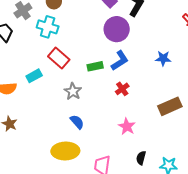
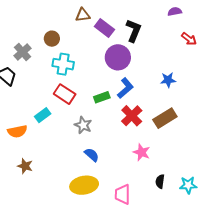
cyan cross: (48, 27) -> (63, 64), moved
red cross: (122, 89) -> (132, 116), size x1.5
brown rectangle: (170, 106) -> (165, 118), moved

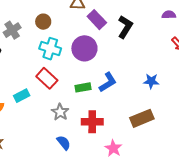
purple circle: (118, 57) -> (84, 48), moved
red cross: (132, 116) -> (92, 122), moved, turned 35

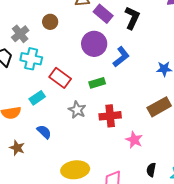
cyan cross: (50, 49) -> (31, 59), moved
blue L-shape: (108, 82) -> (121, 57), moved
blue semicircle: (64, 143) -> (44, 132), moved

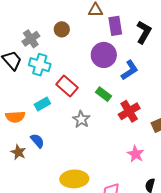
purple rectangle: (103, 14) -> (115, 26), turned 36
green rectangle: (97, 83) -> (103, 94), turned 49
red cross: (110, 116) -> (129, 111), moved, turned -30
blue semicircle: (44, 132) -> (37, 141), moved

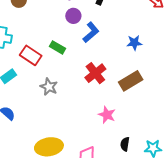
purple circle: (104, 55) -> (73, 16), moved, size x0.6
green rectangle: (103, 94) -> (57, 47), moved

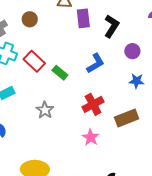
purple circle: (73, 16) -> (132, 51), moved
red rectangle: (31, 55) -> (34, 61), moved
pink star: (107, 115) -> (91, 137), moved

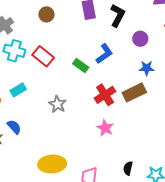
brown circle: (30, 19) -> (46, 14), moved
green rectangle: (60, 73) -> (81, 65), moved
brown rectangle: (127, 118) -> (134, 92), moved

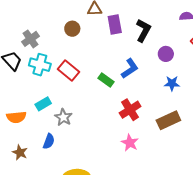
brown rectangle: (134, 92) -> (168, 120), moved
gray star: (57, 104) -> (63, 117), moved
blue semicircle: (14, 127) -> (49, 141), moved, turned 63

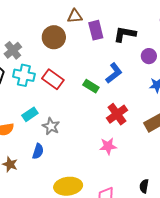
brown circle: (72, 29) -> (54, 37), size x1.5
black L-shape: (143, 30) -> (125, 34), turned -105
pink star: (130, 143) -> (108, 146), moved, turned -30

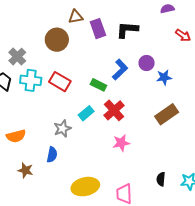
purple circle: (149, 56) -> (147, 63), moved
cyan rectangle: (30, 114) -> (86, 113), moved
red cross: (117, 114) -> (114, 110), moved
gray star: (51, 126) -> (63, 129), turned 30

